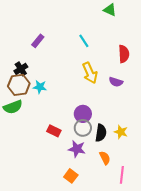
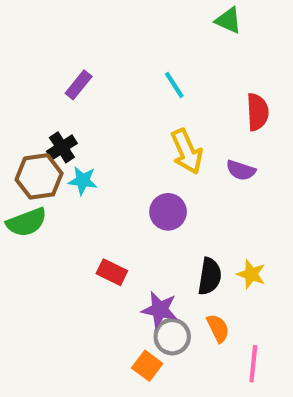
black cross: (21, 69) -> (62, 147), moved
purple circle: (83, 114) -> (168, 212), moved
gray circle: (83, 128) -> (172, 337), moved

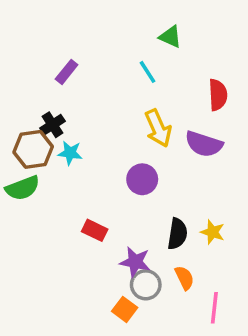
green triangle: (228, 20) -> (170, 37), moved
purple semicircle: (241, 170) -> (204, 144), size x1.5

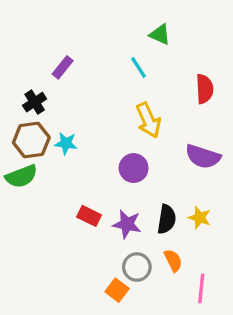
black cross: (52, 125) -> (35, 102), moved
purple semicircle: (204, 144) -> (203, 157), moved
purple star: (135, 262) -> (127, 224), moved

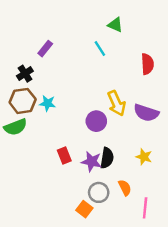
yellow arrow: (148, 120) -> (117, 103), moved
red rectangle: (89, 216) -> (64, 156), turned 42
black semicircle: (167, 219) -> (107, 158), moved

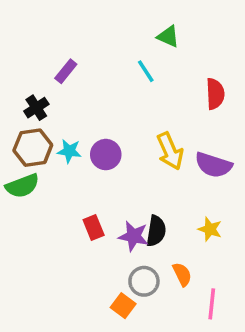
purple circle: (96, 121) -> (106, 155), moved

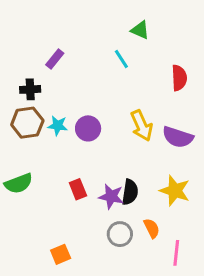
black cross: (36, 108) -> (30, 89), turned 30
green semicircle: (22, 186) -> (19, 183), moved
yellow star: (210, 229) -> (175, 191), size x1.5
orange square: (123, 306) -> (61, 254), moved, turned 30

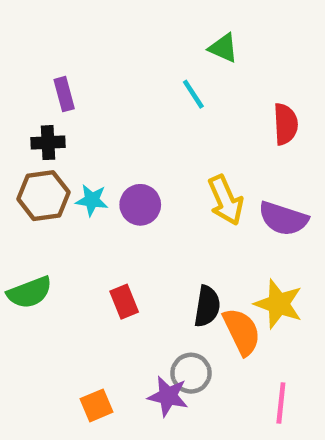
purple rectangle: (55, 59) -> (64, 94), moved, turned -54
purple star: (111, 196) -> (168, 396), moved
orange semicircle: (152, 228) -> (242, 332), moved, size x1.5

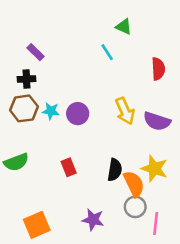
purple rectangle: (64, 94) -> (35, 52), turned -30
gray circle: (191, 373) -> (135, 207), moved
orange square: (96, 405) -> (37, 225), moved, size x1.5

